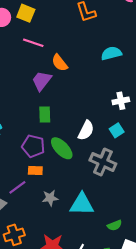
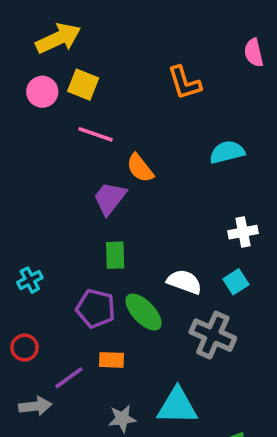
white semicircle: (86, 130) -> (184, 282), turned -96
orange rectangle: (35, 170) -> (112, 360), moved
gray star: (50, 198) -> (122, 419), moved

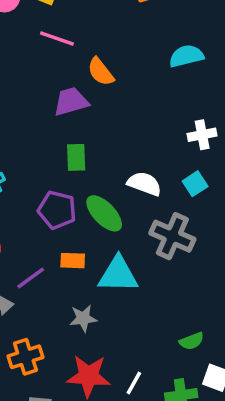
purple trapezoid: (110, 198) -> (71, 101), turned 36
cyan triangle: (177, 406) -> (118, 275), moved

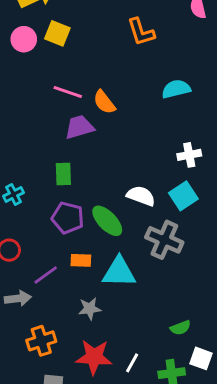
pink line: (57, 39) -> (68, 92), moved
green rectangle: (76, 157) -> (63, 174), moved
cyan square: (195, 184) -> (183, 196), size x1.4

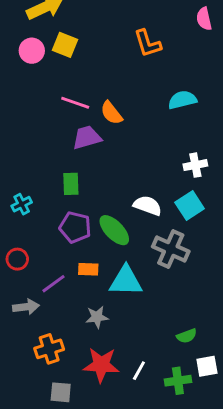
white square: (201, 358) -> (207, 366), turned -30

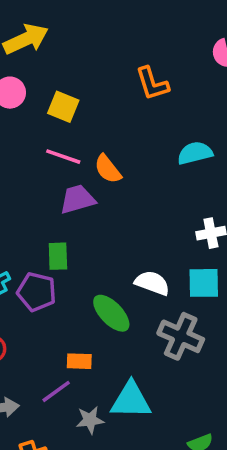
yellow square: (65, 45) -> (63, 107), moved
cyan square: (190, 206) -> (204, 283), turned 32
purple pentagon: (75, 227) -> (37, 292), moved
cyan triangle: (126, 281) -> (131, 400), moved
purple line: (53, 284) -> (56, 391), moved

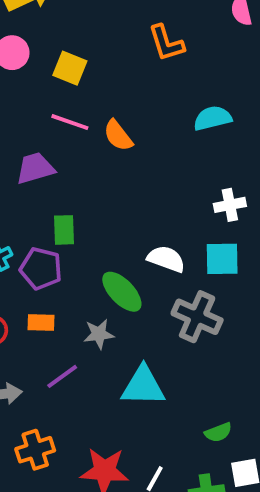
purple trapezoid: (77, 199) -> (35, 168), moved
orange rectangle: (79, 361) -> (41, 322), moved
gray star: (90, 420) -> (99, 334), moved

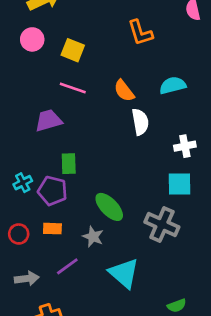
orange semicircle: (118, 136) -> (124, 91), moved
white semicircle: (166, 259) -> (140, 122), moved, turned 60
gray star: (99, 334) -> (93, 237), turned 30
cyan triangle: (143, 386) -> (124, 273), turned 40

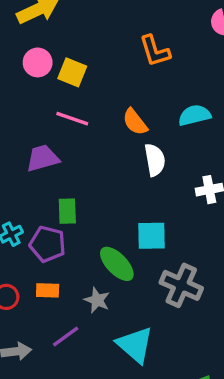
pink circle: (32, 39) -> (38, 62), moved
cyan square: (179, 184) -> (152, 236), moved

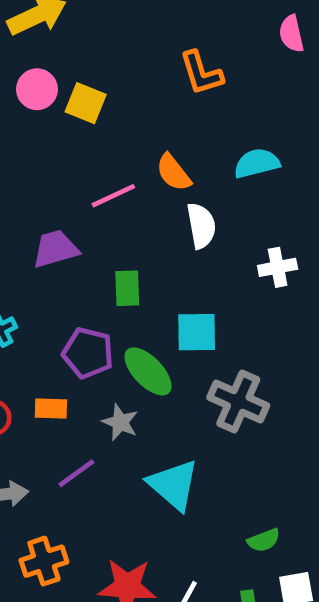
pink line: (72, 119) -> (113, 196), moved, turned -44
purple trapezoid: (43, 158) -> (56, 249), moved
green rectangle: (67, 211) -> (127, 288), moved
purple pentagon: (48, 244) -> (88, 353), moved

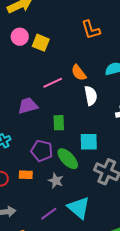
purple line: (76, 473) -> (49, 214), moved

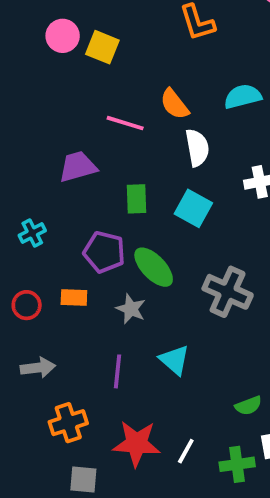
pink line: (53, 83) -> (125, 123), turned 42
cyan square: (89, 142) -> (193, 208), moved, turned 30
cyan triangle: (79, 208) -> (174, 360), size x0.7
purple line: (49, 214) -> (118, 371), turned -48

